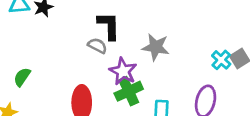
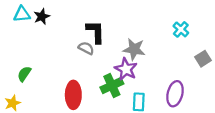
cyan cross: (221, 60) -> (181, 29), moved
purple star: (123, 71) -> (126, 69), moved

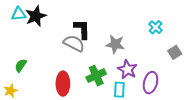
black star: (42, 17) -> (36, 16), size x1.5
gray semicircle: (86, 48) -> (74, 43), size x1.5
purple star: (126, 69) -> (127, 69), moved

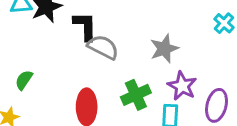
black L-shape: (82, 29) -> (85, 26), moved
gray star: (115, 44) -> (164, 49), turned -30

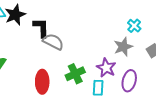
gray star: (164, 49) -> (123, 47), moved

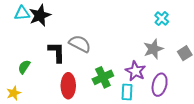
cyan cross: (134, 26) -> (162, 19), moved
black L-shape: (41, 28) -> (57, 52), moved

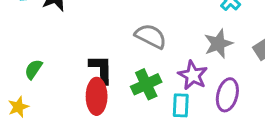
gray semicircle: (80, 44) -> (151, 36), moved
black L-shape: (57, 52) -> (101, 69), moved

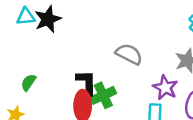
green cross: (146, 84) -> (103, 95), moved

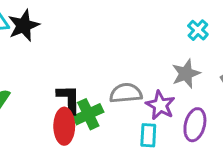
gray semicircle: (129, 54) -> (126, 93), moved, turned -32

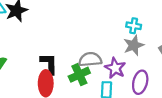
cyan cross: (198, 30) -> (134, 26), moved, turned -32
green cross: (88, 114) -> (79, 75), moved

